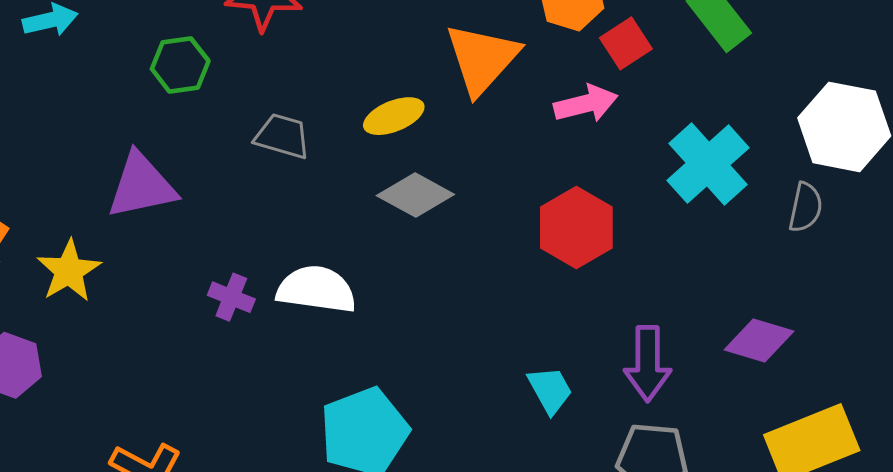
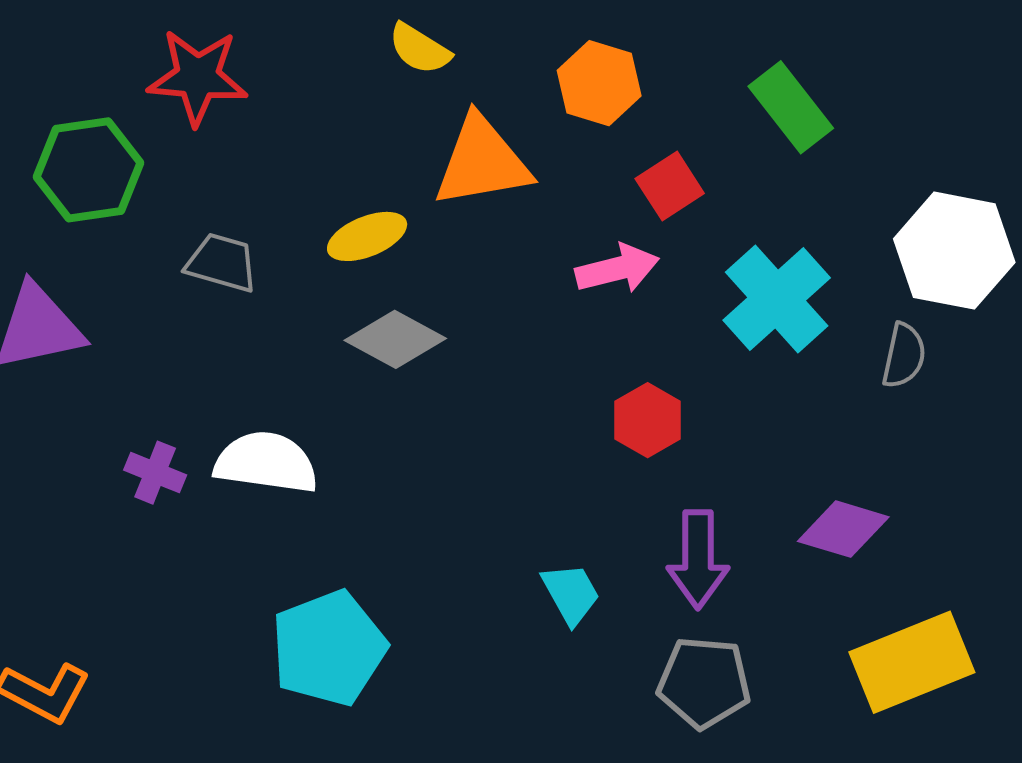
red square: (626, 43) -> (670, 186), moved
orange triangle: (482, 59) -> (482, 162), turned 38
green hexagon: (180, 65) -> (89, 170), size x1.4
pink arrow: (586, 104) -> (617, 269), moved
red hexagon: (576, 227) -> (648, 420), moved, size x0.7

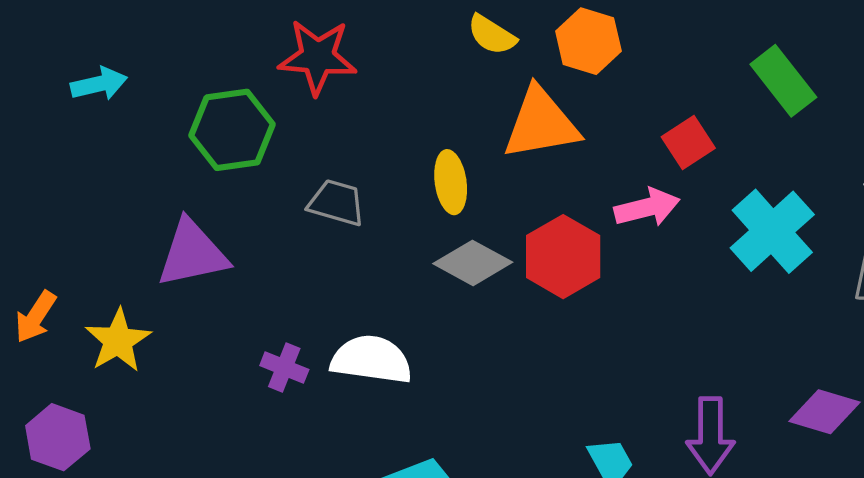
orange hexagon: (599, 83) -> (588, 41), moved
yellow ellipse: (367, 236) -> (451, 182), turned -76
red hexagon: (648, 420) -> (563, 257), moved, size x1.4

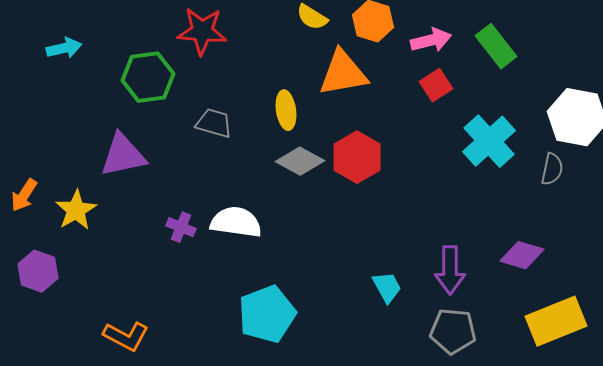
pink arrow: (647, 207) -> (431, 40), moved

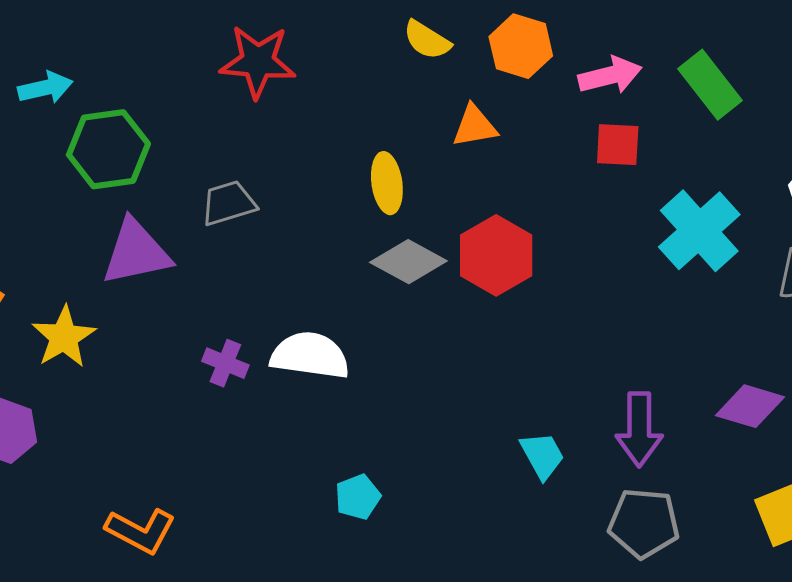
orange triangle: (343, 73) -> (475, 126), size x0.6
green hexagon: (148, 77) -> (108, 149), moved
red square: (436, 85) -> (618, 145), turned 36
gray trapezoid: (214, 123) -> (228, 203), moved, turned -33
cyan pentagon: (267, 314) -> (358, 497), size x0.5

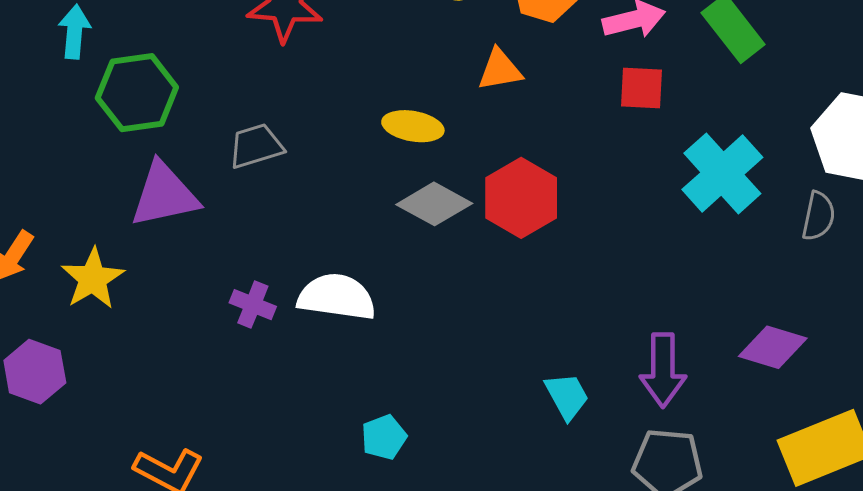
cyan arrow: (45, 88) -> (74, 32), turned -72
yellow ellipse: (387, 183) -> (413, 126), turned -72

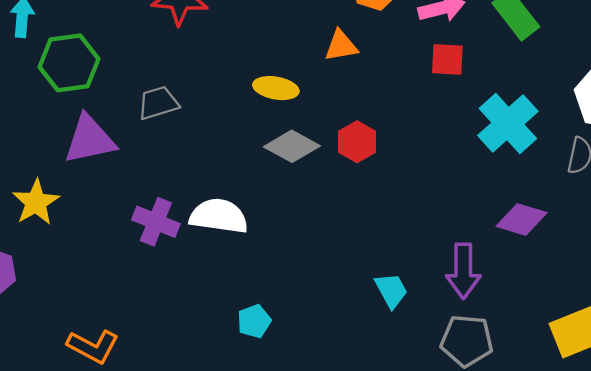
red hexagon: (521, 198) -> (357, 142), size x0.7
purple cross: (253, 305) -> (156, 222), size x1.4
purple diamond: (773, 347) -> (522, 219), moved

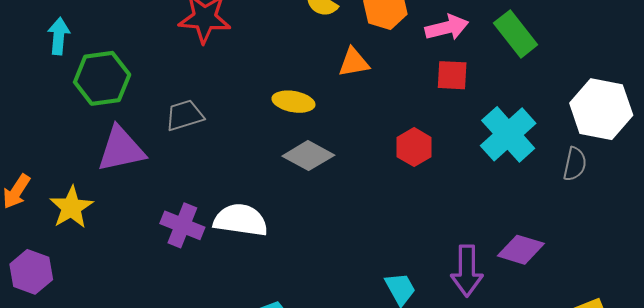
red hexagon: (357, 142) -> (414, 147), moved
purple diamond: (522, 219) -> (521, 250), moved

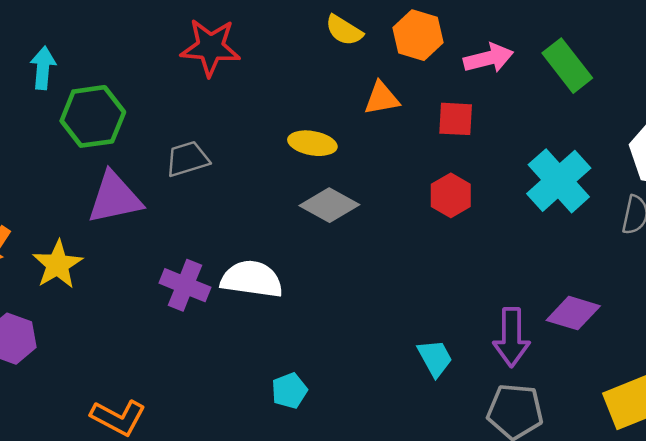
red square: (452, 75) -> (456, 119), moved

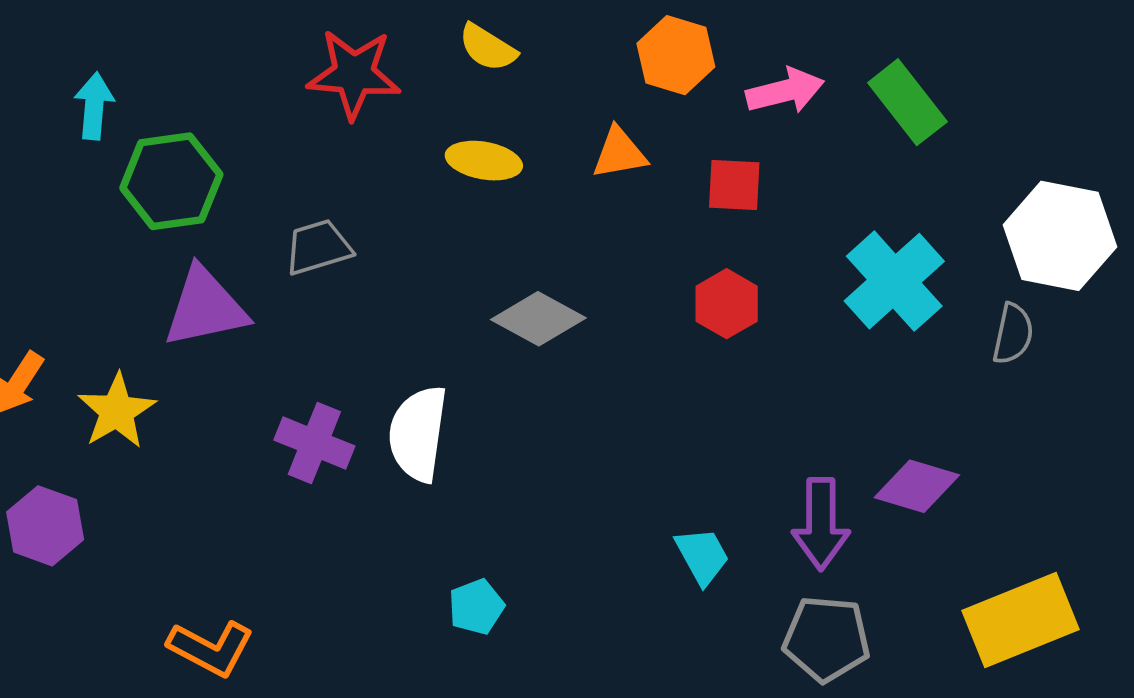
yellow semicircle: (344, 30) -> (488, 48), moved
yellow ellipse: (312, 143) -> (484, 161), moved
white semicircle: (252, 279) -> (418, 434), turned -90

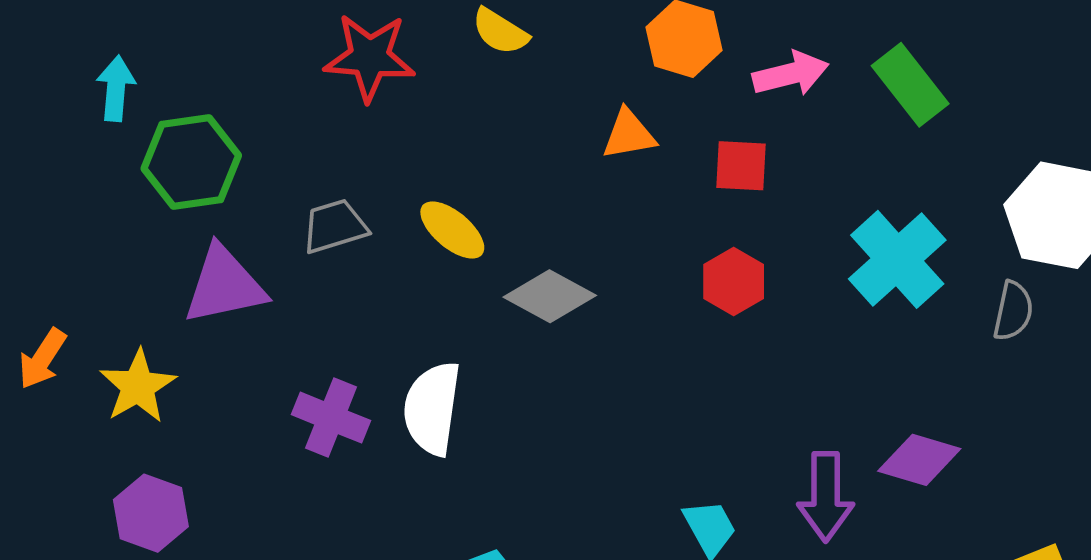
yellow ellipse: (484, 161) -> (452, 230), moved, turned 30
purple hexagon: (45, 526) -> (151, 513), moved

